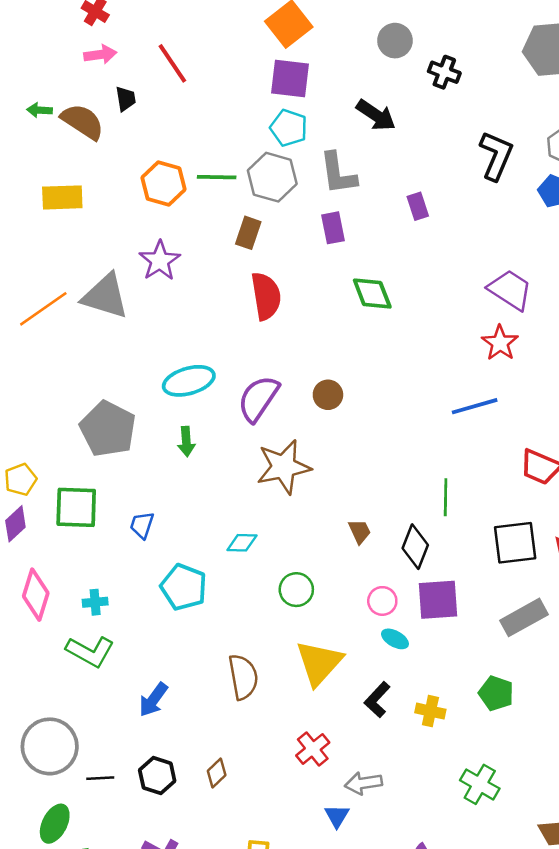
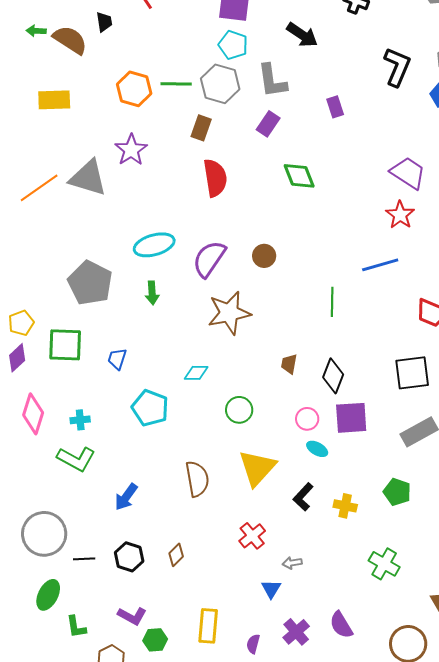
purple rectangle: (333, 228) -> (268, 124), turned 45
green line: (446, 497) -> (332, 302), moved
brown trapezoid: (360, 531) -> (289, 364), turned -145
gray arrow: (363, 783) -> (292, 563), size x0.7

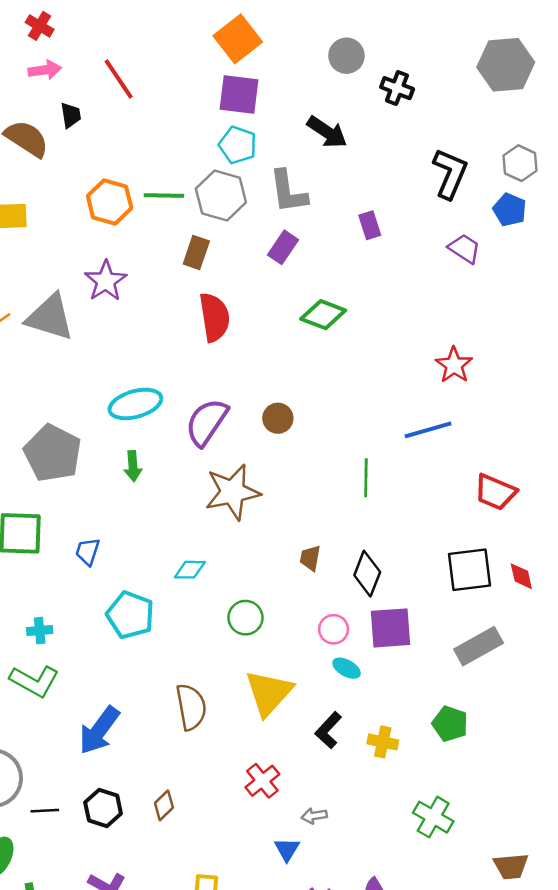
purple trapezoid: (408, 173) -> (464, 249), moved, size x0.7
green diamond: (299, 176) -> (323, 315), turned -48
blue arrow: (126, 497) -> (99, 730), size x1.4

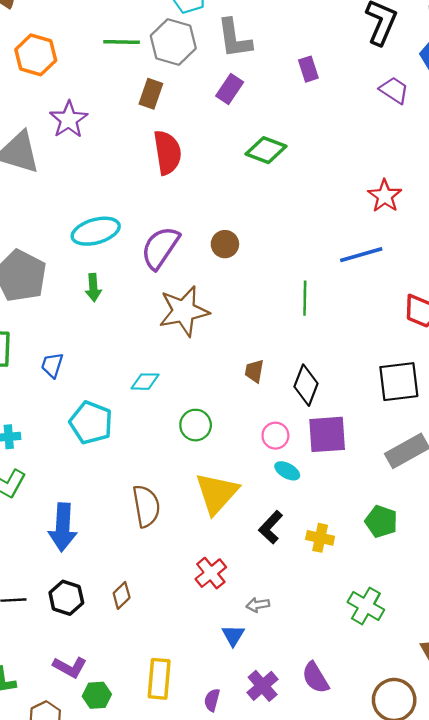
orange hexagon: (110, 202) -> (36, 55), moved
blue arrow: (99, 730) -> (63, 527), turned -33

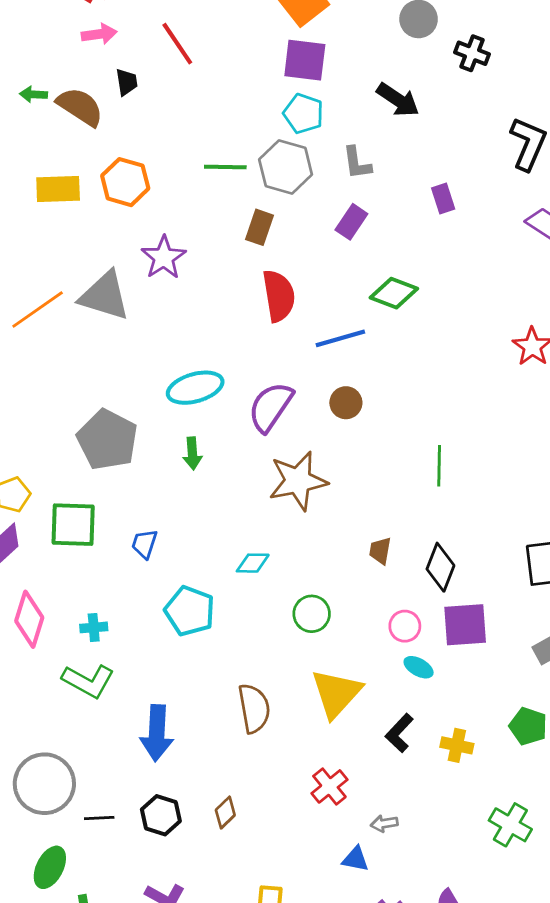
gray L-shape: (234, 38) -> (357, 163), size x0.7
blue line: (361, 255) -> (340, 338), moved
blue triangle: (233, 635) -> (355, 859), turned -50

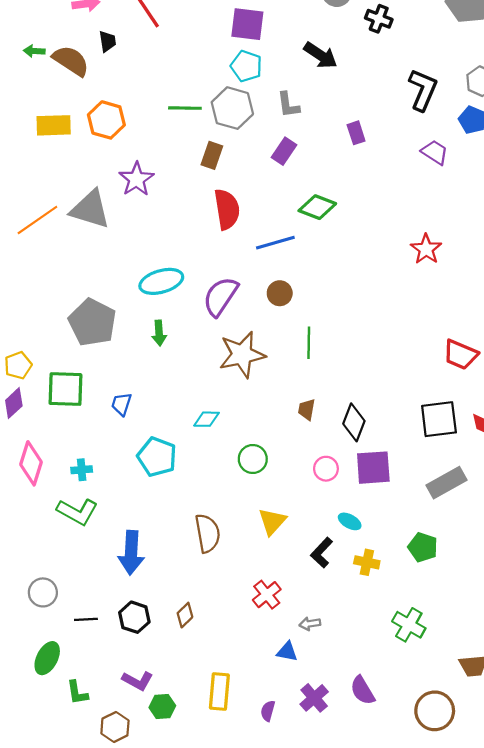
green line: (439, 466) -> (309, 343), moved
cyan ellipse: (419, 667) -> (350, 521), moved
yellow triangle: (336, 693) -> (272, 521), size x0.7
gray circle: (44, 784) -> (43, 592), size x0.6

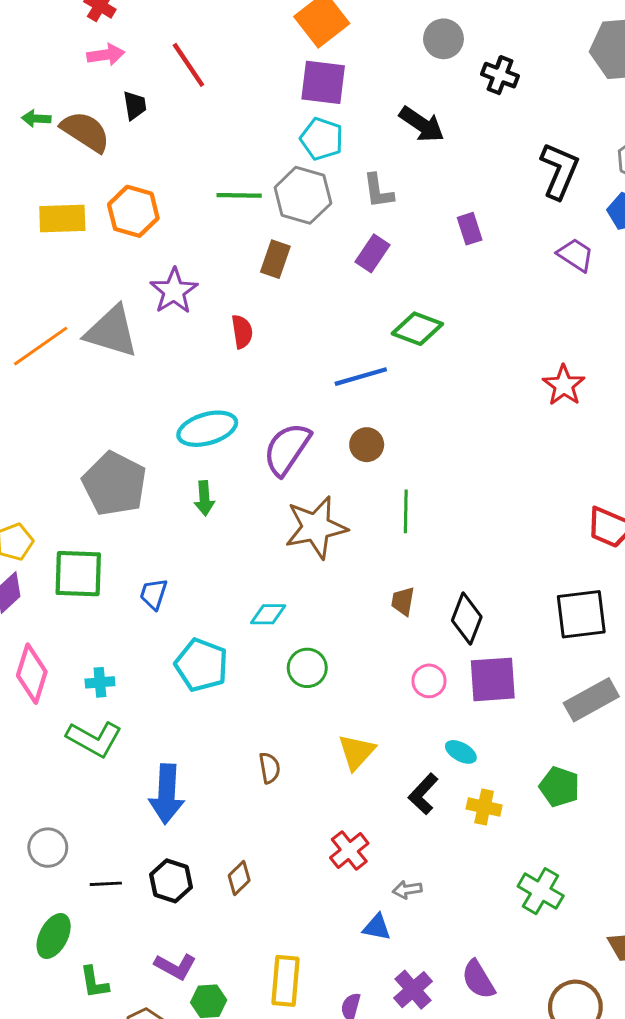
red semicircle: (227, 209) -> (242, 332), moved, size x0.6
green circle: (253, 459) -> (307, 668), moved
brown semicircle: (208, 533) -> (270, 768), size x0.6

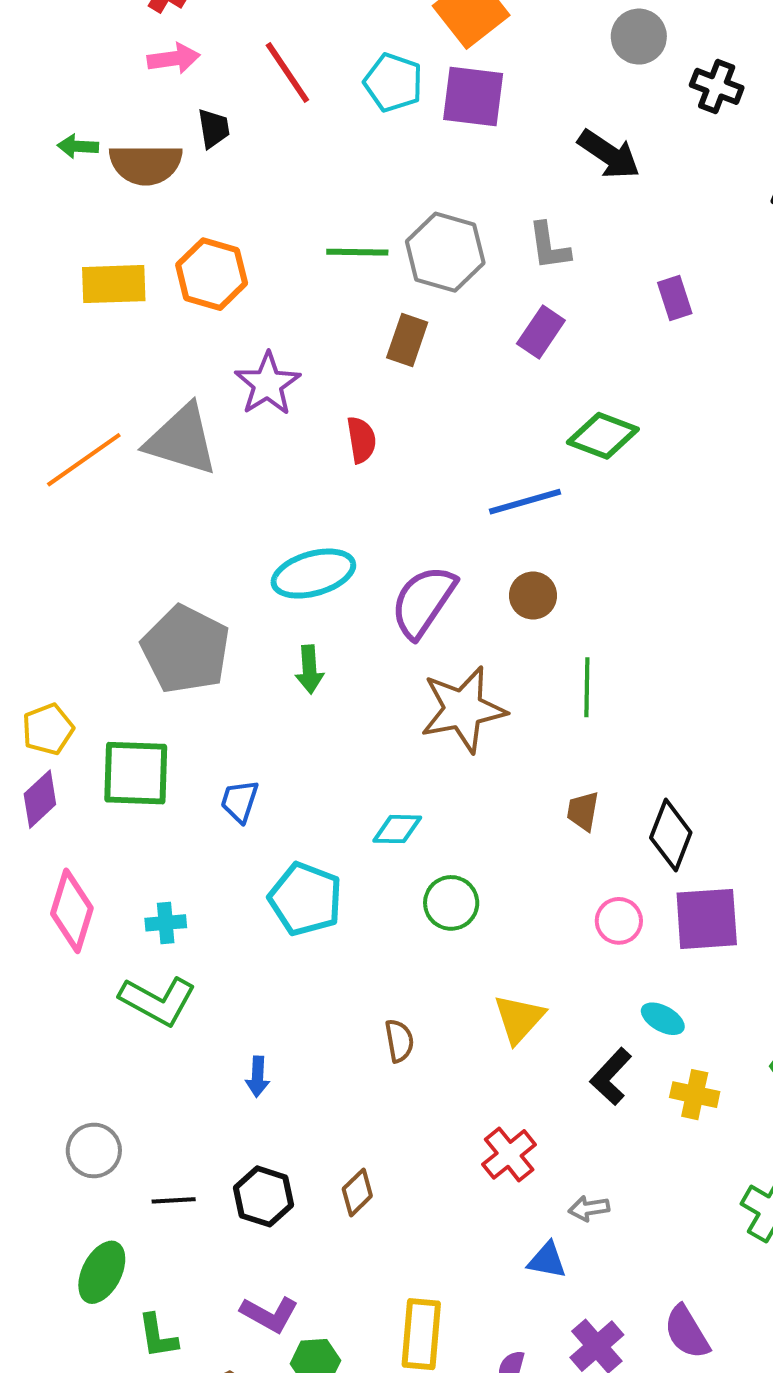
brown semicircle: (85, 132) -> (146, 164), turned 147
cyan pentagon: (322, 139) -> (393, 82), moved
blue arrow: (167, 794) -> (258, 1077), size x0.5

